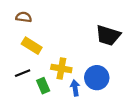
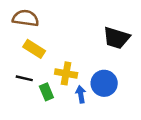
brown semicircle: (24, 17) -> (26, 18), size x1.5
black line: (23, 73) -> (24, 78), turned 35

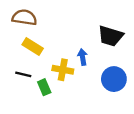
blue circle: (104, 83) -> (114, 79), moved
blue arrow: (81, 94) -> (83, 57), moved

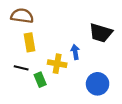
yellow rectangle: (33, 46) -> (30, 42), turned 48
blue circle: (114, 79) -> (98, 84), moved

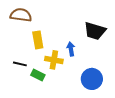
yellow rectangle: (30, 42) -> (38, 40), moved
green rectangle: (40, 80) -> (38, 75), turned -40

